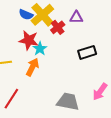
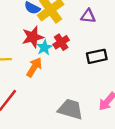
red cross: (58, 27) -> (61, 42), moved
red star: (29, 40) -> (33, 37), turned -30

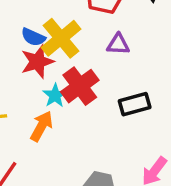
red star: (33, 37) -> (37, 62), moved
red cross: (61, 42) -> (80, 86), size x1.5

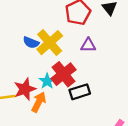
red star: (37, 62) -> (25, 89), moved
black rectangle: (135, 104) -> (80, 92), moved

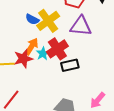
purple triangle: (88, 45) -> (81, 26), size x1.6
orange arrow: (39, 102) -> (32, 46), moved

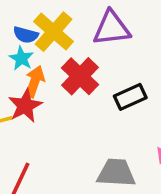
cyan star: (43, 54) -> (21, 58), moved
black rectangle: (70, 65) -> (130, 97), moved

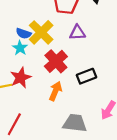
purple triangle: (112, 28) -> (77, 33), size x0.7
orange arrow: (35, 82) -> (55, 91), moved

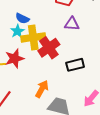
yellow cross: (41, 32) -> (33, 37), moved, turned 30
orange arrow: (55, 91) -> (42, 89), moved

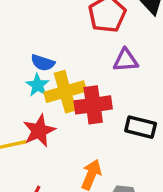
red cross: (49, 48) -> (93, 105), turned 35
black rectangle: (75, 65) -> (141, 127), turned 36

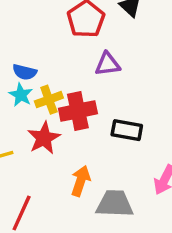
yellow cross: (65, 92) -> (49, 100), size x0.7
red star: (39, 131) -> (44, 138), moved

